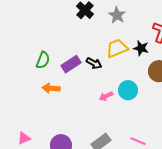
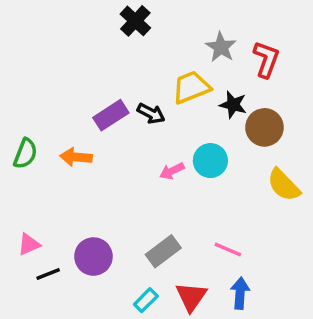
gray star: (117, 15) -> (221, 47), moved
black star: (141, 48) -> (233, 105), moved
green semicircle: (43, 60) -> (25, 154), moved

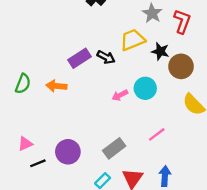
pink line: (228, 250) -> (157, 134), moved, turned -60

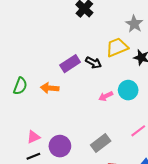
pink triangle: (25, 144) -> (33, 137), moved

